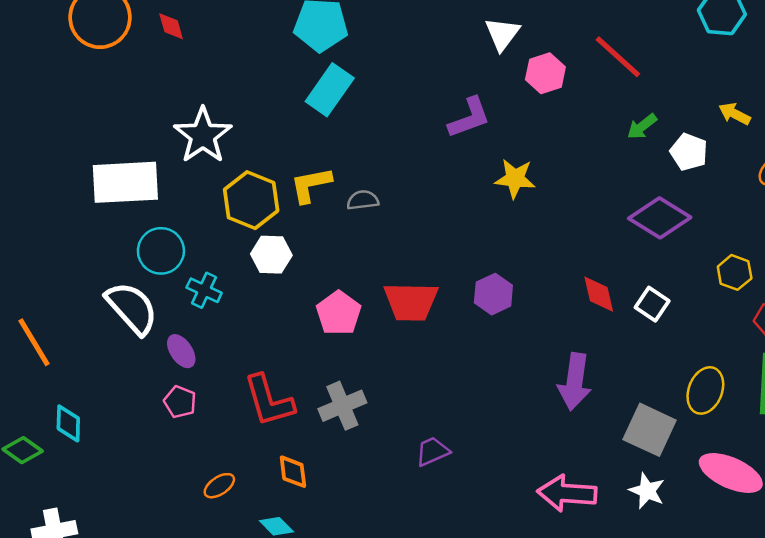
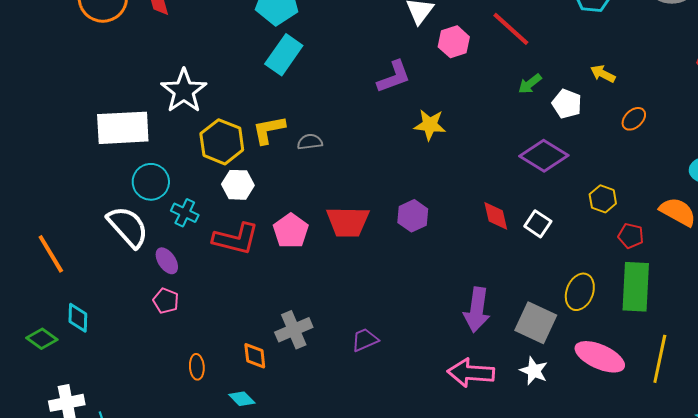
purple arrow: (575, 382) -> (477, 310), moved
red L-shape: (269, 401) -> (236, 239), moved, turned -60
gray cross: (342, 406) -> (294, 330), moved
orange ellipse: (219, 486) -> (197, 367), turned -60

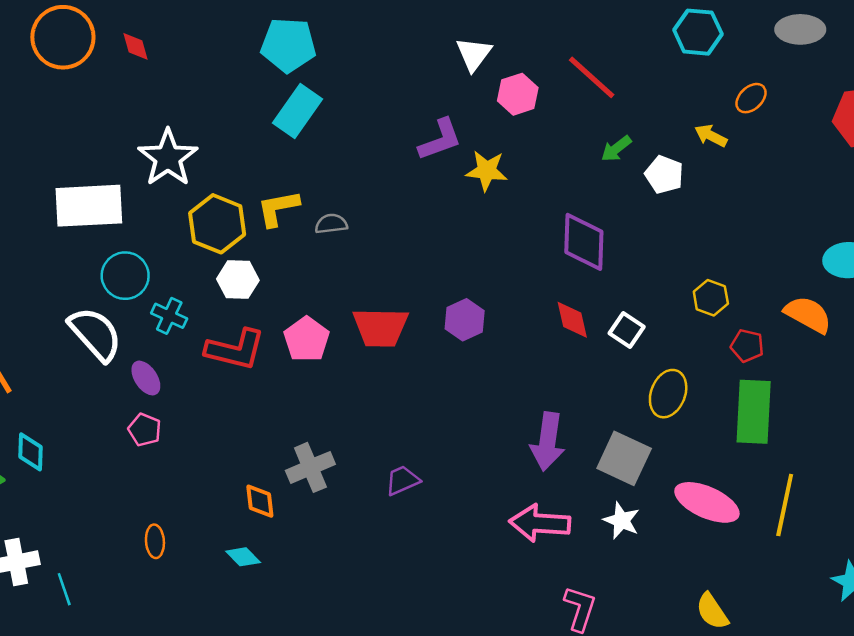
orange ellipse: (634, 119) -> (751, 98), moved
yellow star: (430, 125) -> (487, 171), moved
purple diamond: (544, 156) -> (584, 242), moved, turned 60
yellow ellipse: (580, 292) -> (668, 394), moved
orange ellipse: (197, 367) -> (155, 541), moved

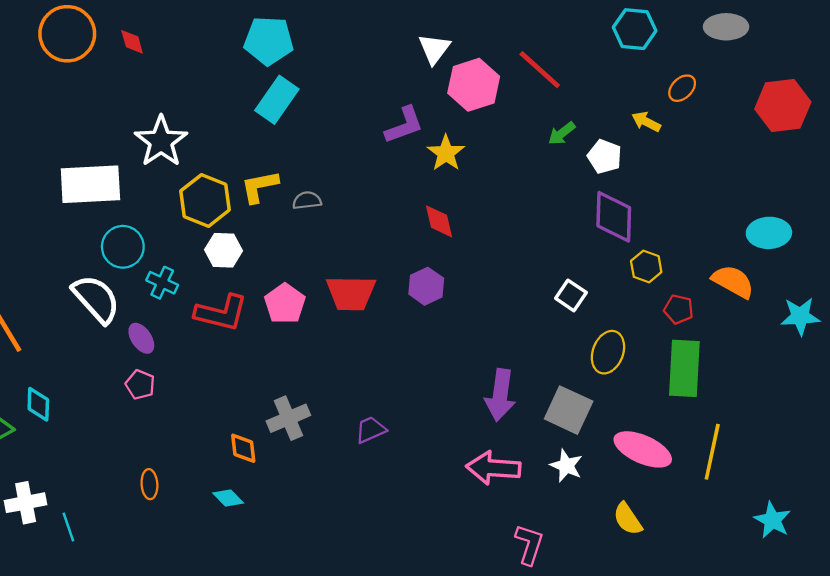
pink hexagon: (518, 94) -> (474, 85), size x1.4
yellow star: (487, 171) -> (446, 153), turned 30
purple diamond: (584, 242) -> (614, 217), moved
red diamond: (572, 320) -> (439, 221), moved
yellow semicircle: (712, 611) -> (628, 519), moved

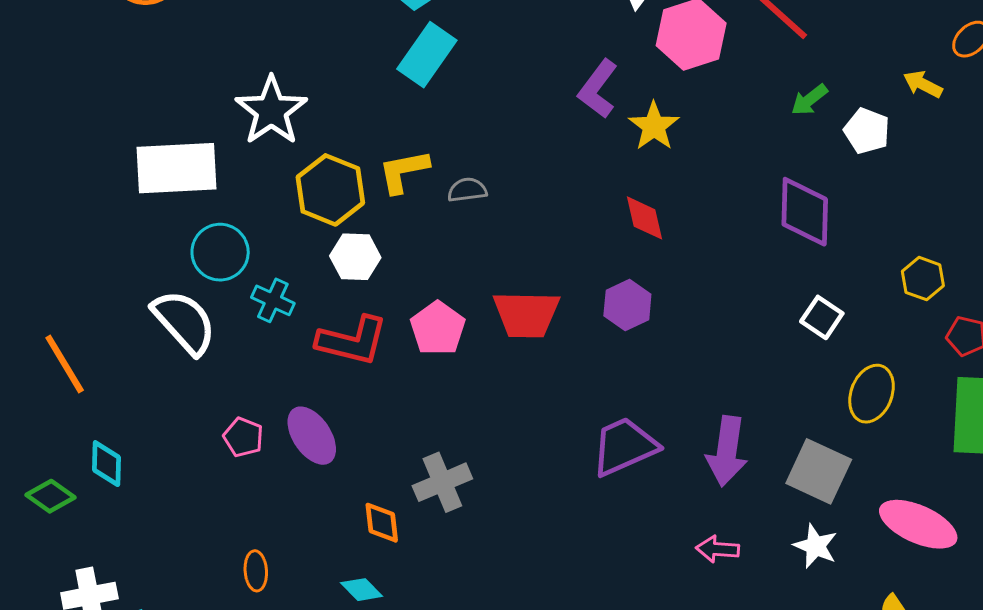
purple L-shape: (404, 125) -> (598, 89), turned 147
purple diamond: (614, 217) -> (805, 212), moved
purple ellipse: (141, 338) -> (312, 436), moved, size x1.4
purple trapezoid: (371, 430) -> (624, 446), moved, size x1.6
pink arrow: (493, 468) -> (718, 549), size x0.6

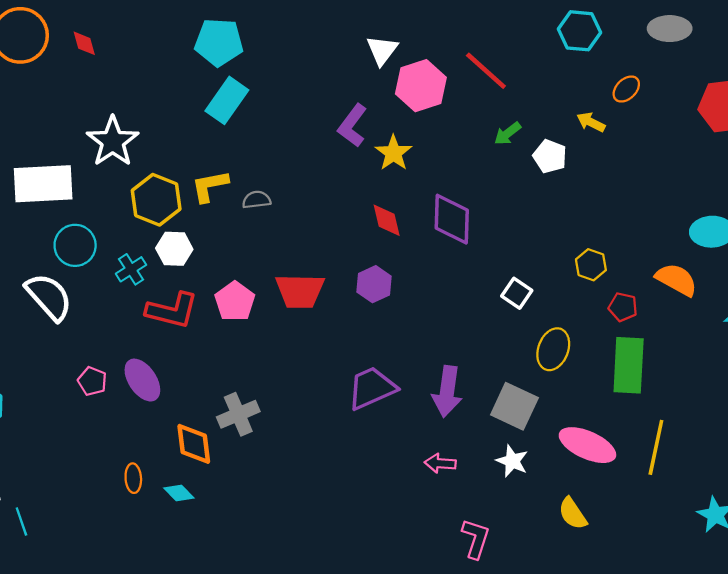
purple diamond: (805, 212) -> (452, 219), moved
cyan cross: (273, 300) -> (131, 269), moved, turned 32
orange diamond: (382, 523) -> (194, 444), size x1.4
orange ellipse: (256, 571) -> (133, 478), moved

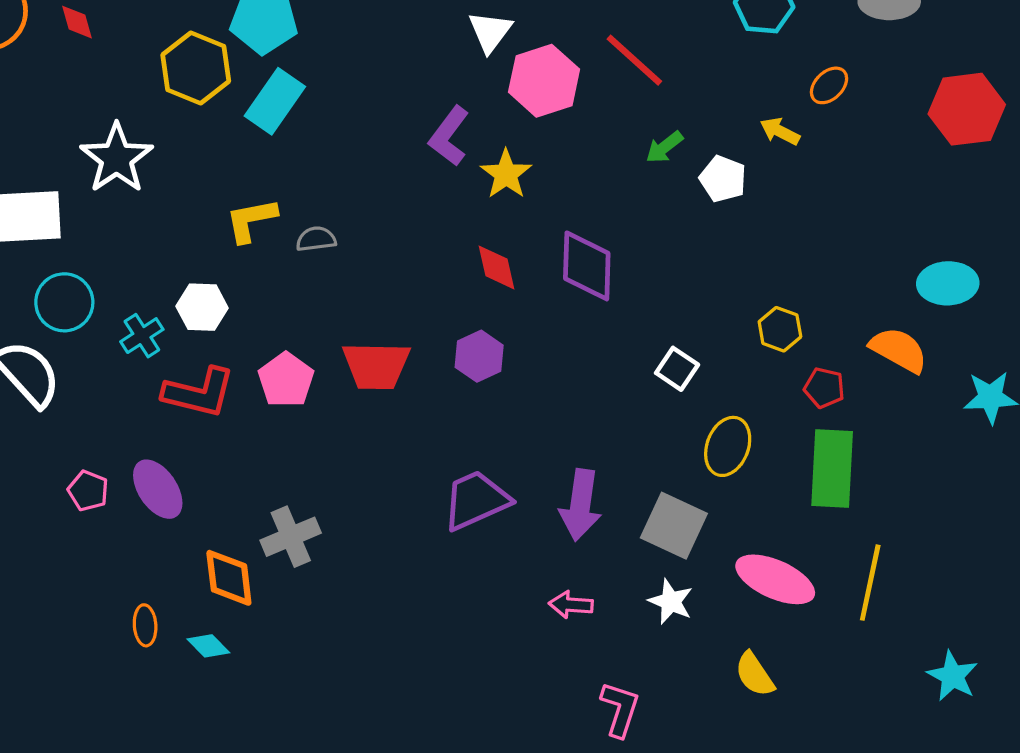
yellow hexagon: (156, 200) -> (196, 68), moved

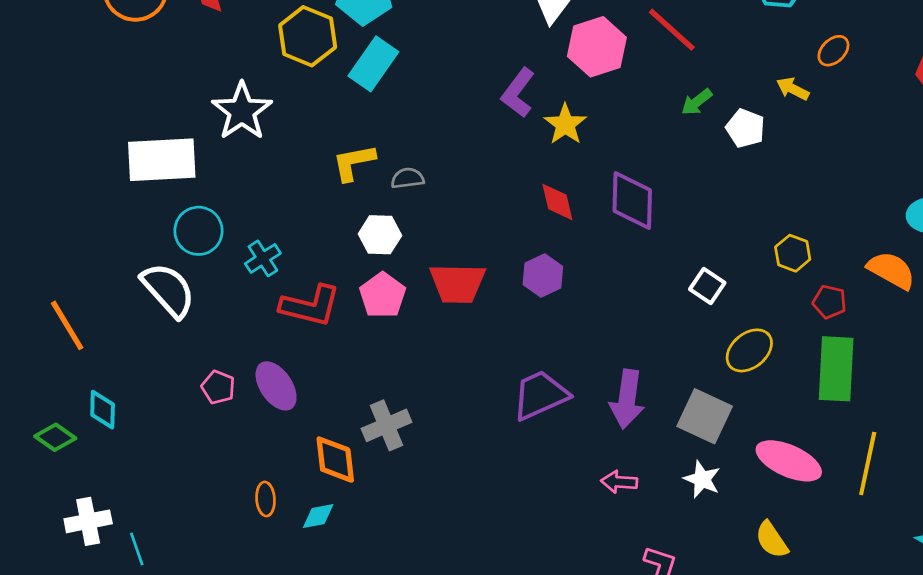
white hexagon: (202, 307) -> (380, 235), moved
yellow ellipse: (728, 446) -> (749, 350), turned 30
cyan diamond: (208, 646) -> (318, 516), turned -56

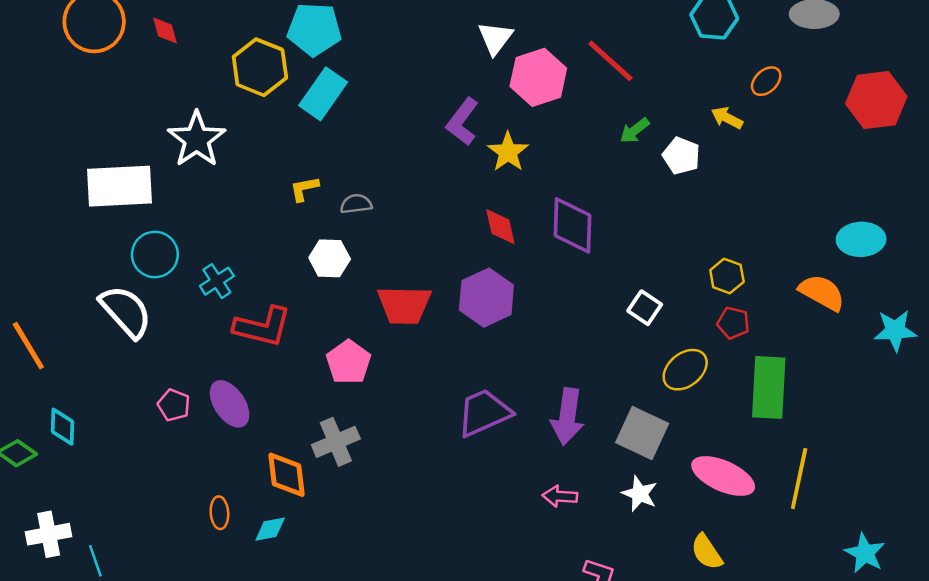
yellow L-shape: (354, 162) -> (304, 189), size x0.7
purple hexagon: (543, 276) -> (486, 298), size x1.4
pink pentagon: (383, 295) -> (349, 362), moved
red pentagon: (830, 302) -> (733, 323), moved

